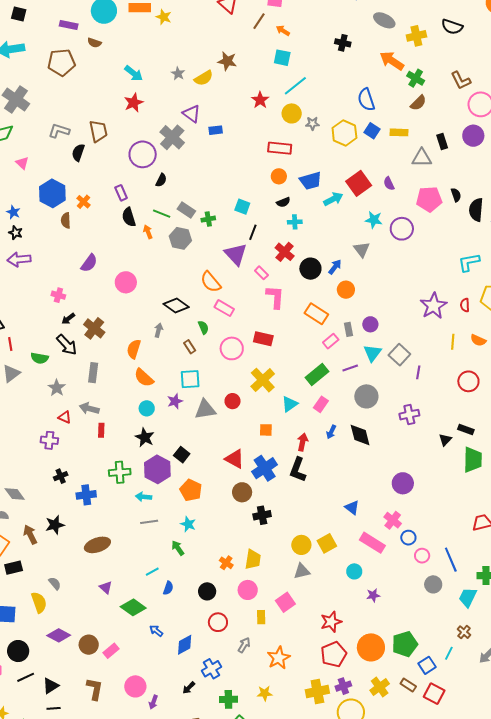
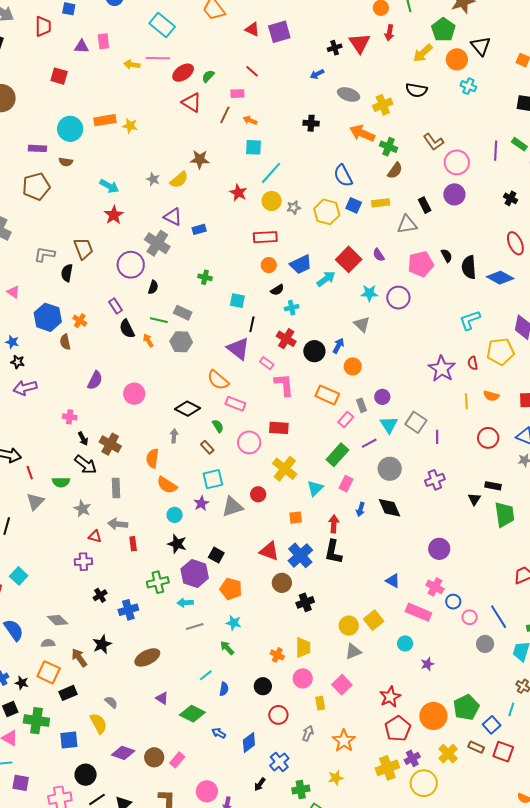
green cross: (208, 219) -> (205, 277), moved, turned 32
black arrow: (68, 319) -> (83, 439), turned -72

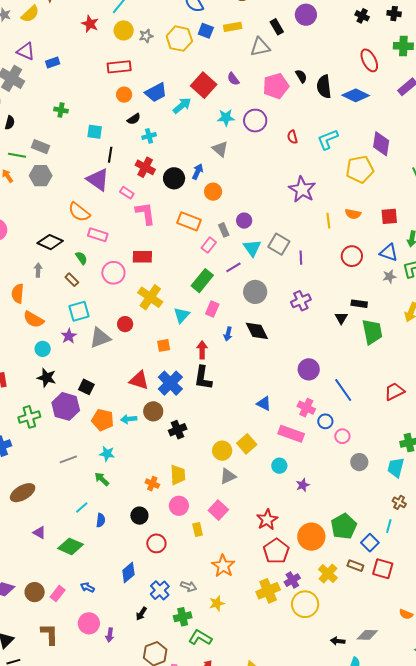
red semicircle: (473, 363) -> (292, 137), moved
cyan arrow: (185, 603) -> (129, 419), moved
blue line: (499, 617) -> (343, 390), moved
blue arrow: (219, 733) -> (87, 587), moved
gray arrow: (308, 733) -> (189, 586), moved, turned 91

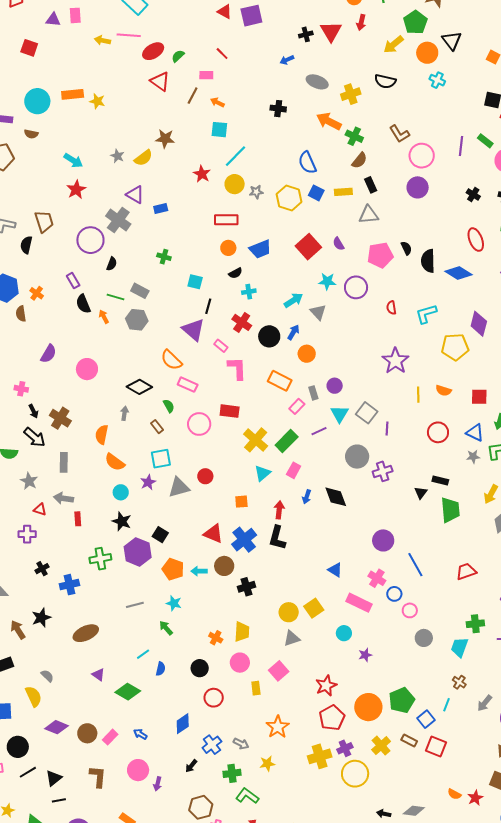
black rectangle: (277, 27) -> (371, 185), moved
cyan arrow: (182, 106) -> (294, 300), moved
gray circle: (255, 292) -> (357, 457), moved
yellow cross: (150, 297) -> (256, 440), moved

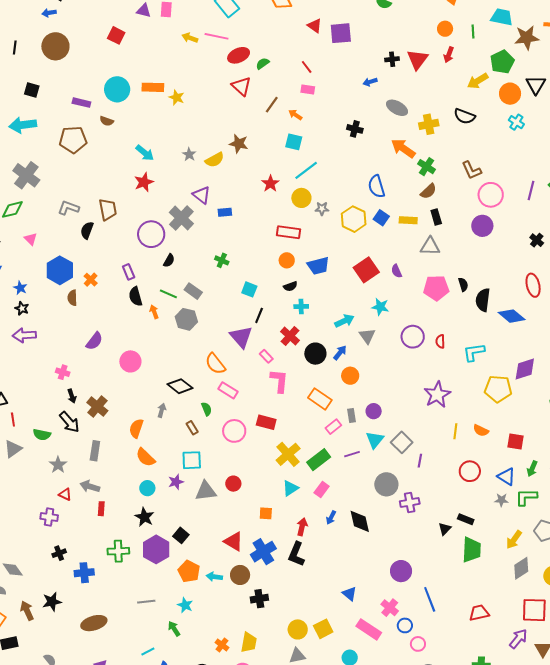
pink rectangle: (206, 75) -> (308, 89), moved
purple circle: (356, 287) -> (413, 337), moved
purple diamond: (479, 324) -> (525, 369), turned 50

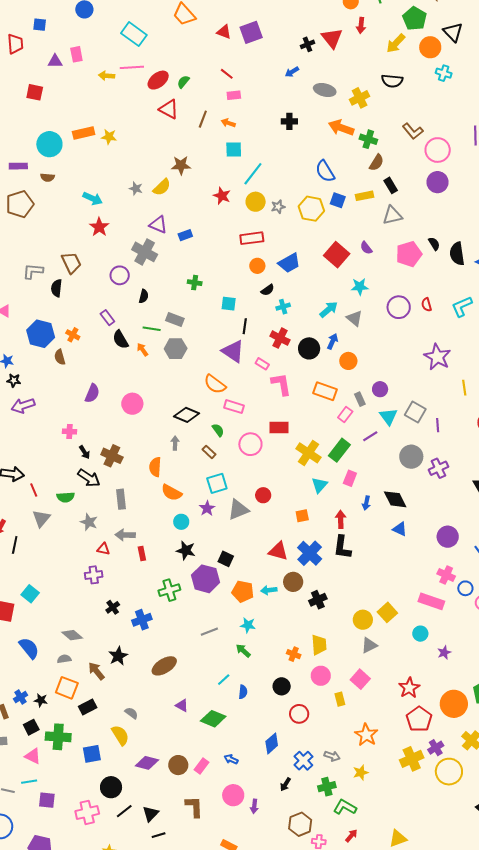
purple circle: (151, 234) -> (120, 275), size x0.7
blue triangle: (349, 594) -> (400, 529), moved

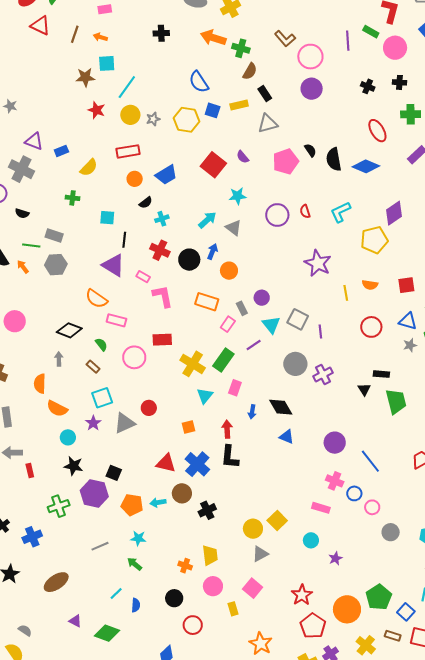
brown star: (181, 165) -> (85, 77), moved
yellow semicircle: (162, 187) -> (89, 168), moved
black semicircle: (144, 296) -> (22, 213), turned 96
pink rectangle: (431, 601) -> (321, 508), size x0.7

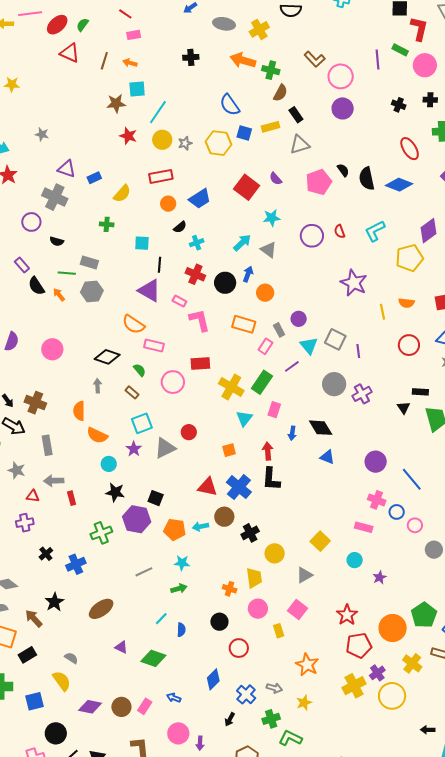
yellow circle: (253, 529) -> (275, 553), moved
green arrow: (135, 564) -> (179, 589), turned 126
red pentagon: (313, 626) -> (359, 645), turned 30

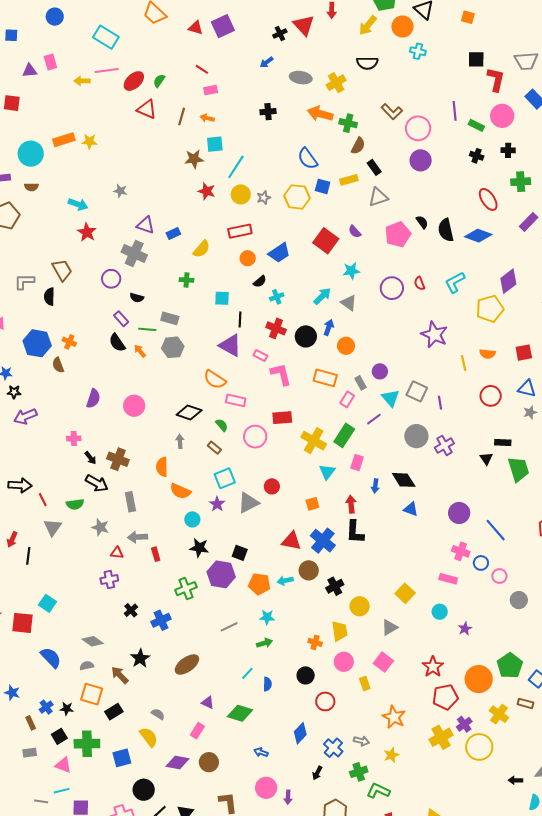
green rectangle: (400, 50) -> (476, 125), moved
purple rectangle: (22, 265) -> (121, 319), moved
pink rectangle: (145, 706) -> (197, 731), moved

